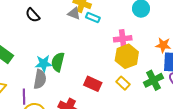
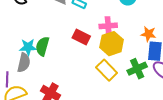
yellow rectangle: (123, 83) -> (107, 70), size x1.5
red rectangle: (93, 84) -> (81, 37), moved

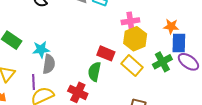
red rectangle: (81, 37) -> (106, 53), moved
green semicircle: (42, 46) -> (94, 72), moved
cyan star: (28, 47) -> (41, 49), moved

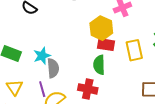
yellow hexagon: (135, 39) -> (101, 28), moved
yellow rectangle: (132, 65) -> (134, 50), turned 50

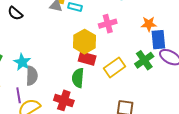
yellow rectangle: (134, 50) -> (115, 67), turned 60
cyan star: (42, 56) -> (22, 62), turned -30

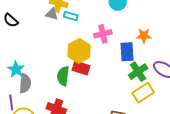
blue rectangle: (158, 40) -> (127, 52), moved
yellow rectangle: (115, 67) -> (143, 93), moved
green semicircle: (78, 78) -> (63, 76), moved

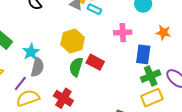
orange star: (144, 36) -> (163, 33), moved
yellow hexagon: (79, 51) -> (73, 41), moved
purple line: (11, 102) -> (20, 84), turned 35

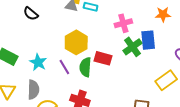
gray semicircle: (37, 67) -> (33, 90), moved
green cross: (151, 76) -> (132, 47), moved
purple line: (20, 84) -> (64, 67), moved, turned -56

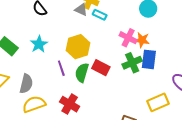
orange star: (163, 14) -> (142, 40), moved
pink cross: (123, 23) -> (128, 38), turned 30
cyan star: (38, 62) -> (39, 44), moved

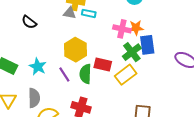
cyan star: (39, 44) -> (38, 67), moved
yellow rectangle: (158, 102) -> (126, 75), moved

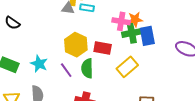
black semicircle: (29, 22) -> (12, 23), moved
green cross: (132, 52) -> (132, 33), moved, turned 30
red rectangle: (103, 64) -> (103, 48), moved

